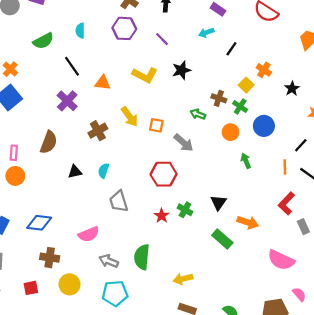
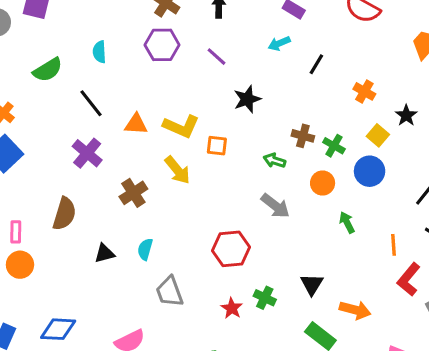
yellow L-shape: (145, 75) -> (181, 126), moved
yellow square: (246, 85) -> (378, 135), moved
orange square: (156, 125) -> (217, 146), moved
gray arrow: (184, 143) -> (275, 206), moved
orange line: (285, 167) -> (393, 245), moved

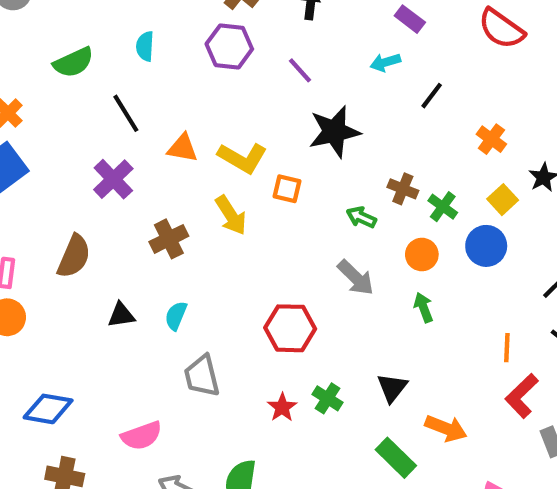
black star: (247, 99) -> (334, 132), size x1.4
green arrow: (347, 222) -> (423, 307), moved

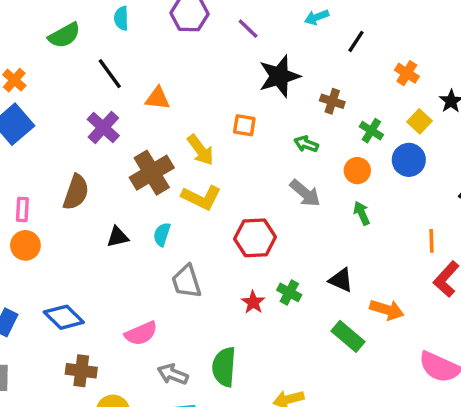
yellow L-shape: (242, 158) -> (201, 198), moved
brown cross: (403, 189) -> (332, 101), moved
brown cross: (169, 239) -> (152, 173), size x1.4
black triangle: (392, 388) -> (341, 280), turned -40
blue diamond: (48, 409) -> (64, 317), turned 39

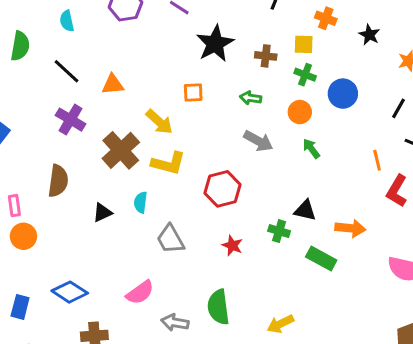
green semicircle: (64, 35) -> (20, 46), turned -40
yellow square: (419, 121) -> (304, 44), moved, turned -30
green cross: (289, 292) -> (279, 231), moved

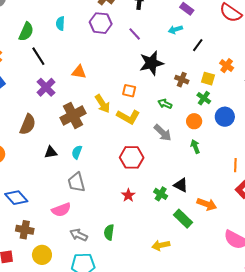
black line: (67, 71) -> (38, 56), moved
yellow L-shape: (168, 163) -> (128, 117), moved
gray trapezoid: (170, 239) -> (76, 182), moved
green semicircle: (218, 307) -> (109, 232), size x0.7
yellow arrow: (280, 324) -> (161, 245), moved

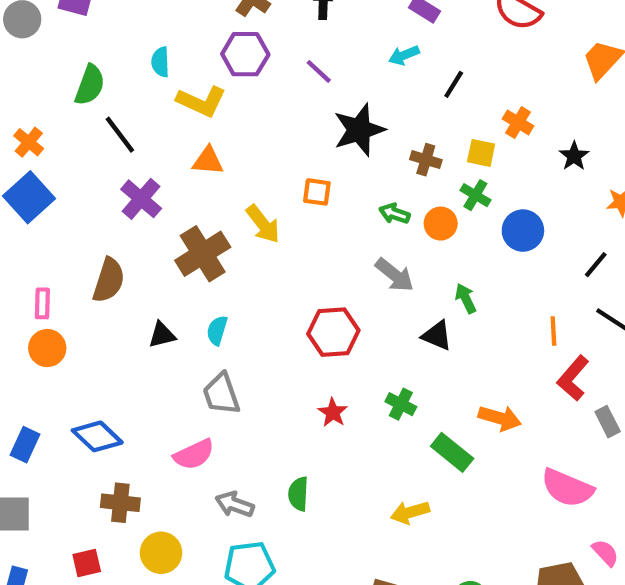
yellow L-shape: (128, 117) -> (201, 101), moved
orange circle: (194, 121) -> (441, 224), moved
black triangle: (181, 185) -> (437, 336), moved

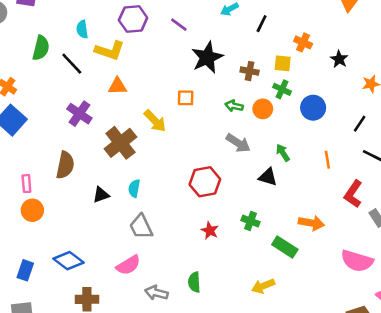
black line: (120, 135) -> (72, 64), moved
orange line: (553, 331) -> (327, 160), moved

